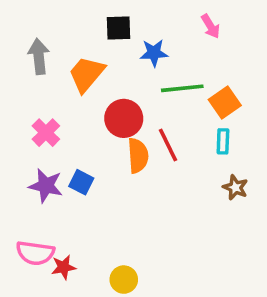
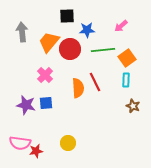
pink arrow: (211, 26) -> (121, 26), moved, turned 80
red circle: (124, 118) -> (70, 49), moved
pink cross: (46, 133) -> (45, 75), moved
blue square: (81, 182) -> (46, 103), turned -32
yellow circle: (124, 280) -> (68, 143), moved

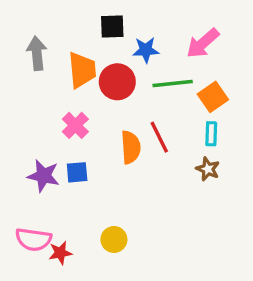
pink arrow: (121, 26) -> (203, 43), size x1.5
orange trapezoid: (49, 42) -> (82, 70), turned 135
brown star: (133, 106) -> (208, 169), moved

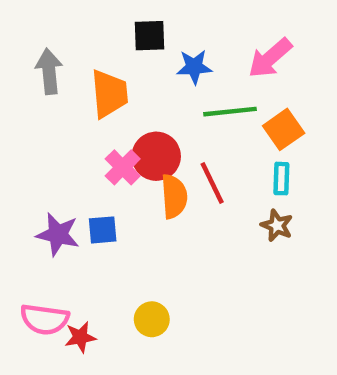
red circle: (117, 82) -> (156, 156), moved
pink cross: (75, 125) -> (123, 167), moved

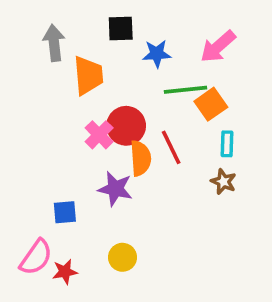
gray arrow: (49, 71) -> (54, 43), moved
orange square: (284, 129) -> (211, 104), moved
blue square: (103, 230) -> (65, 212), moved
purple star: (58, 234) -> (115, 189), moved
pink semicircle: (45, 319) -> (36, 257), turned -63

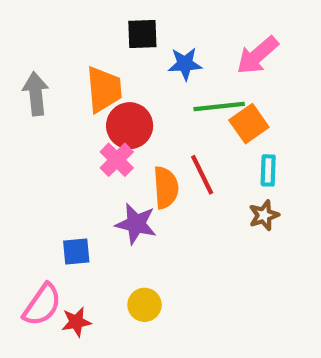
gray arrow: (54, 43) -> (36, 94), moved
red circle: (126, 126) -> (130, 126), moved
brown star: (223, 182) -> (264, 215), turned 30

